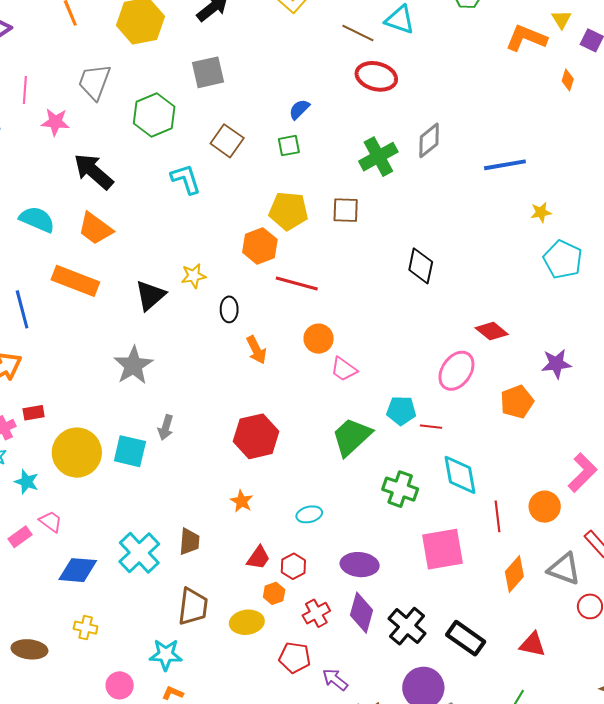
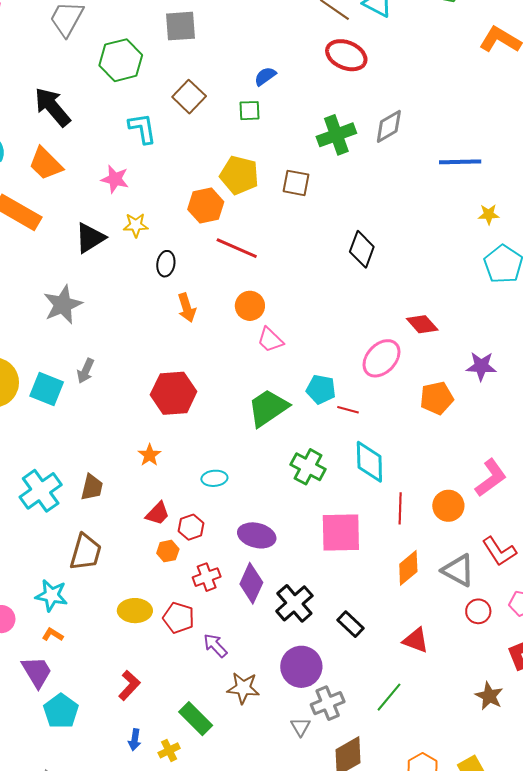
pink star: (55, 122) -> (115, 179), moved
yellow ellipse: (247, 622) -> (135, 611), moved
black rectangle: (466, 638) -> (350, 624), size x0.7

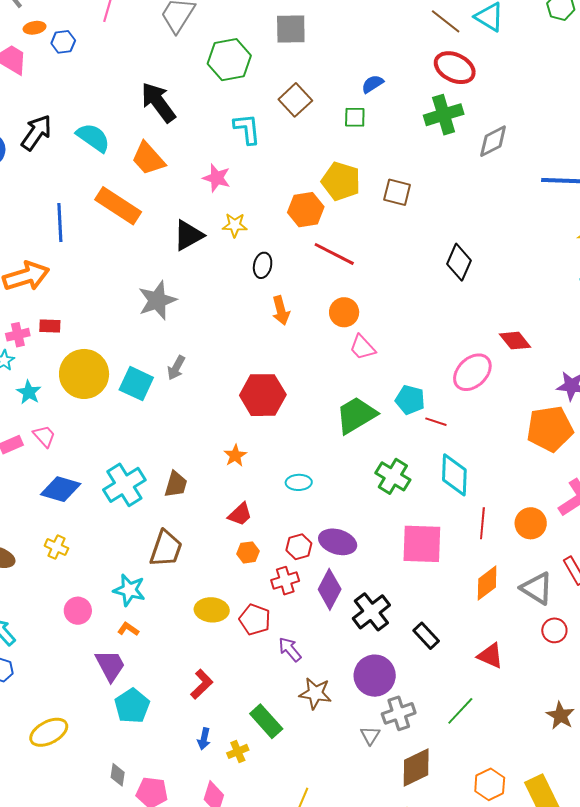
green cross: (336, 135) -> (444, 115), moved
orange pentagon: (437, 398) -> (550, 429), moved, size x1.4
red hexagon: (191, 527) -> (299, 547), moved

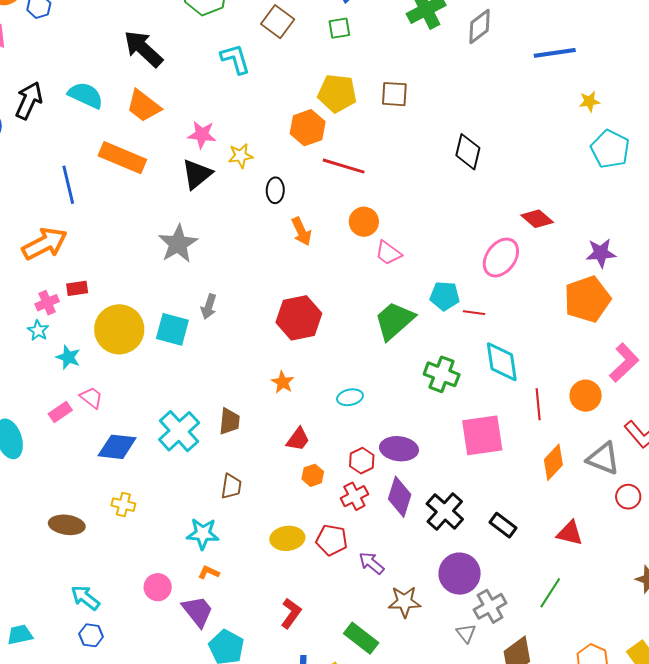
pink star: (217, 178) -> (202, 135), moved
brown trapezoid: (166, 549) -> (231, 486), size x0.7
pink circle: (78, 611) -> (158, 587), moved

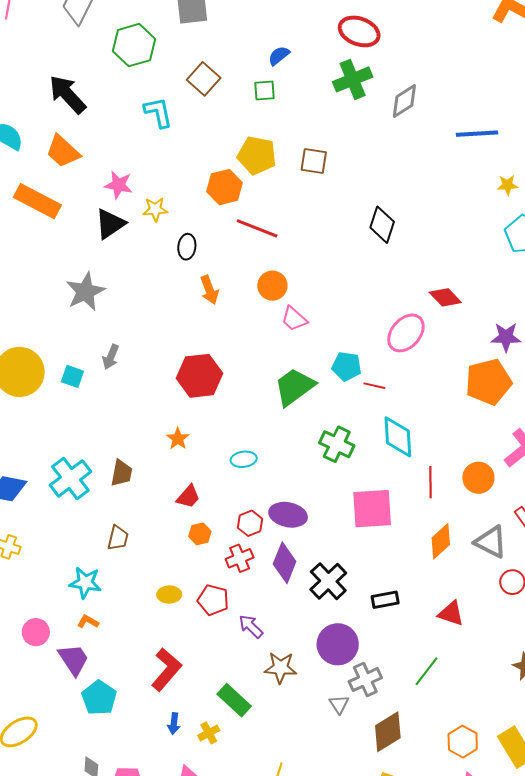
cyan square: (172, 329) -> (72, 376), size x0.7
black rectangle: (503, 525) -> (385, 600), turned -52
yellow ellipse: (287, 538) -> (169, 595), size x0.7
red L-shape: (291, 613) -> (166, 669), size x1.4

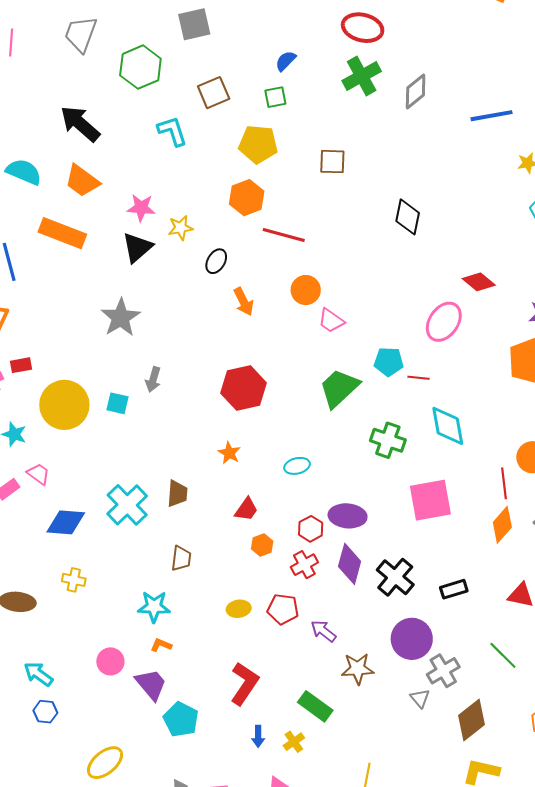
brown square: (204, 79) -> (214, 93), turned 32
yellow pentagon: (257, 155) -> (258, 144), moved
black ellipse: (187, 247) -> (216, 261), turned 30
red line: (430, 482) -> (504, 483), moved
green line: (426, 671) -> (503, 655), turned -76

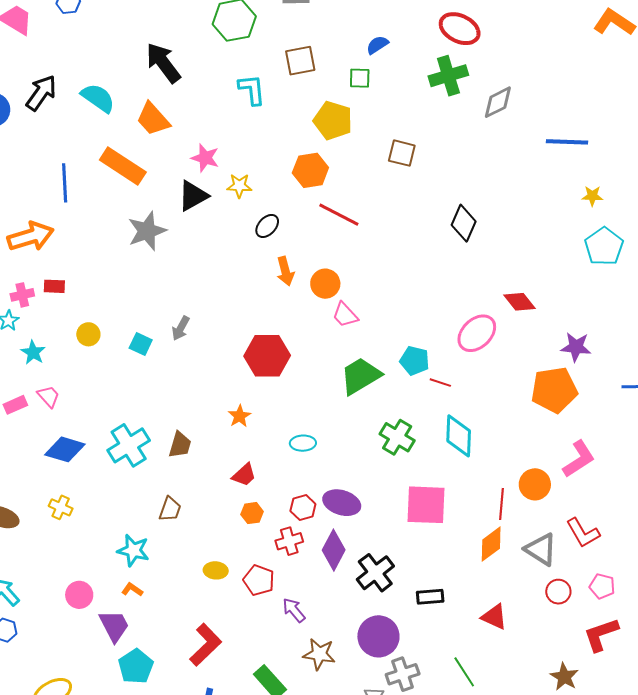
orange circle: (306, 290) -> (325, 284), moved
gray star: (121, 318) -> (147, 231), moved
pink trapezoid: (331, 321) -> (345, 315), moved
yellow circle: (64, 405) -> (88, 334), size x0.5

